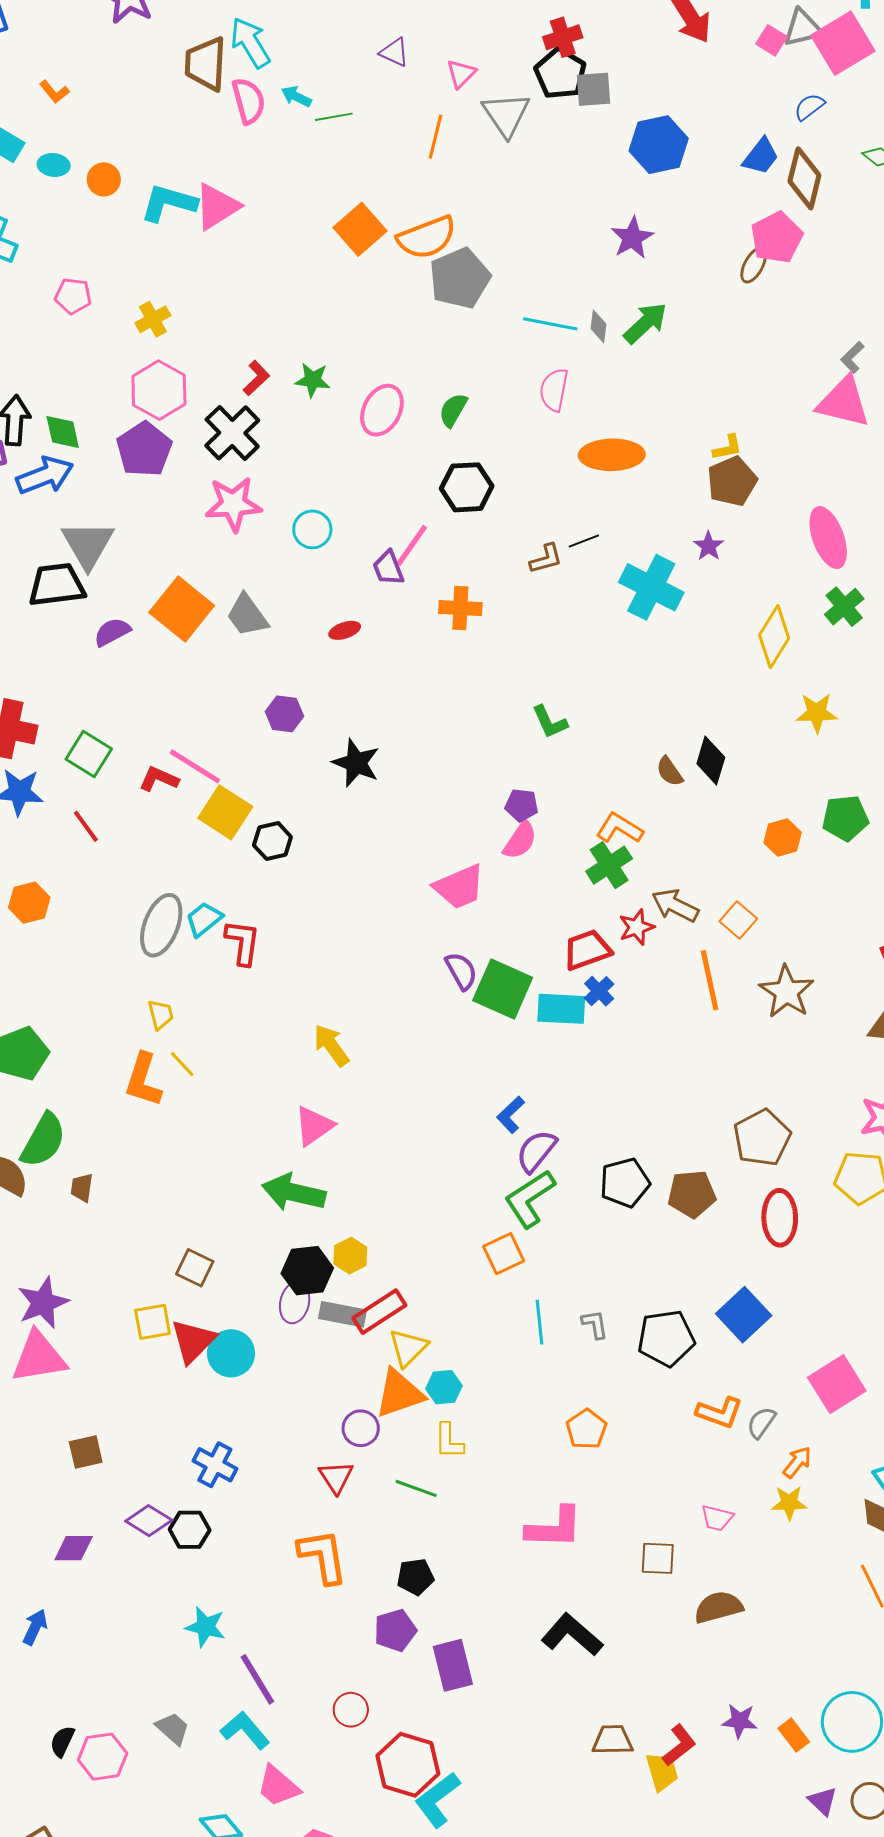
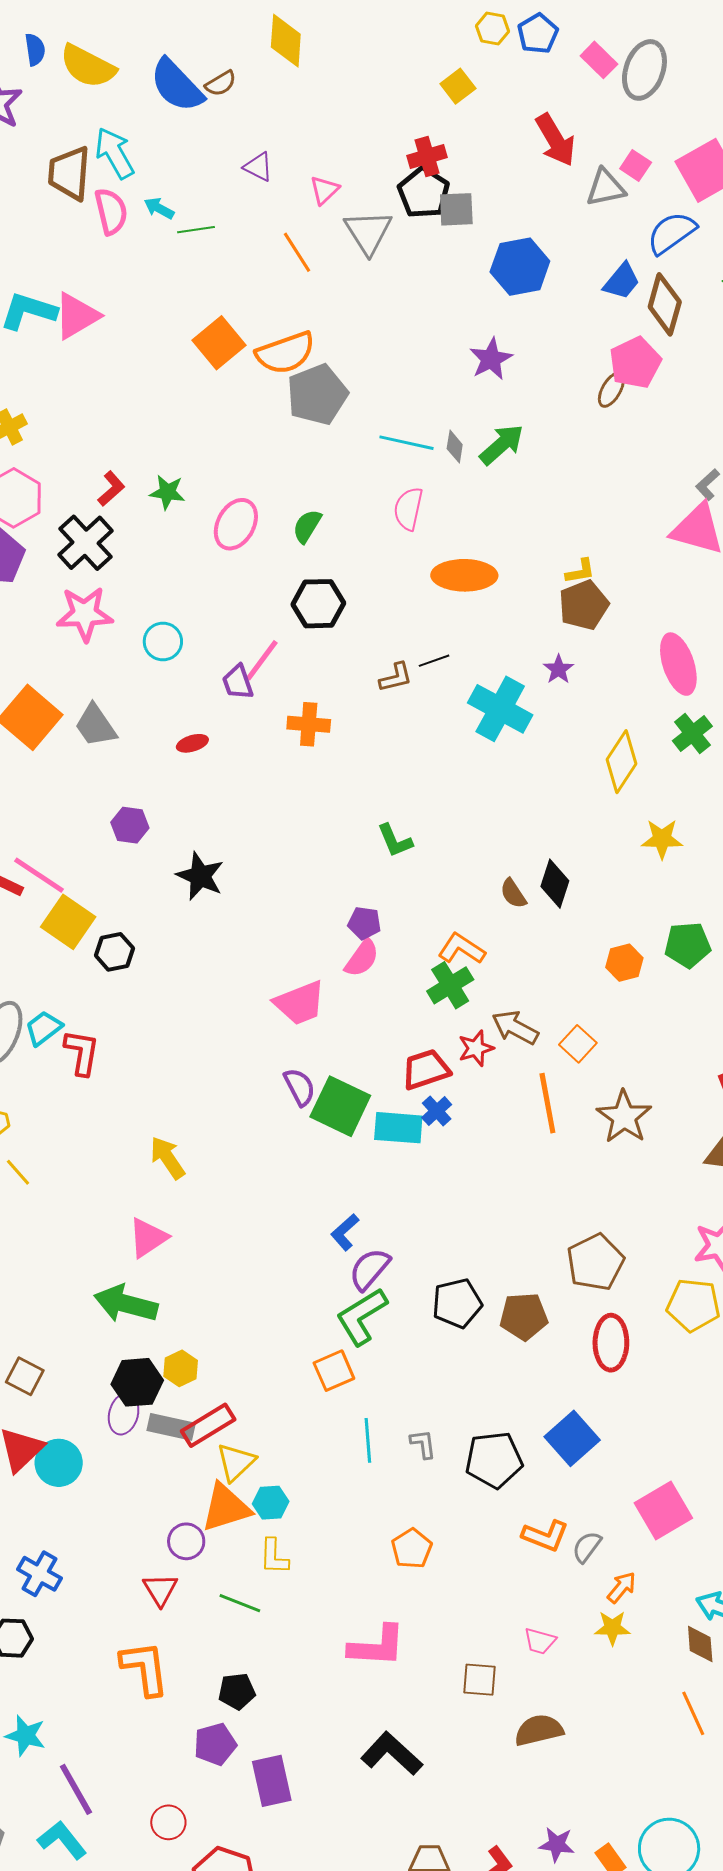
gray triangle: (803, 28) -> (606, 188), moved
blue semicircle: (809, 107) -> (672, 233), size x1.6
orange line: (436, 137) -> (297, 252), turned -48

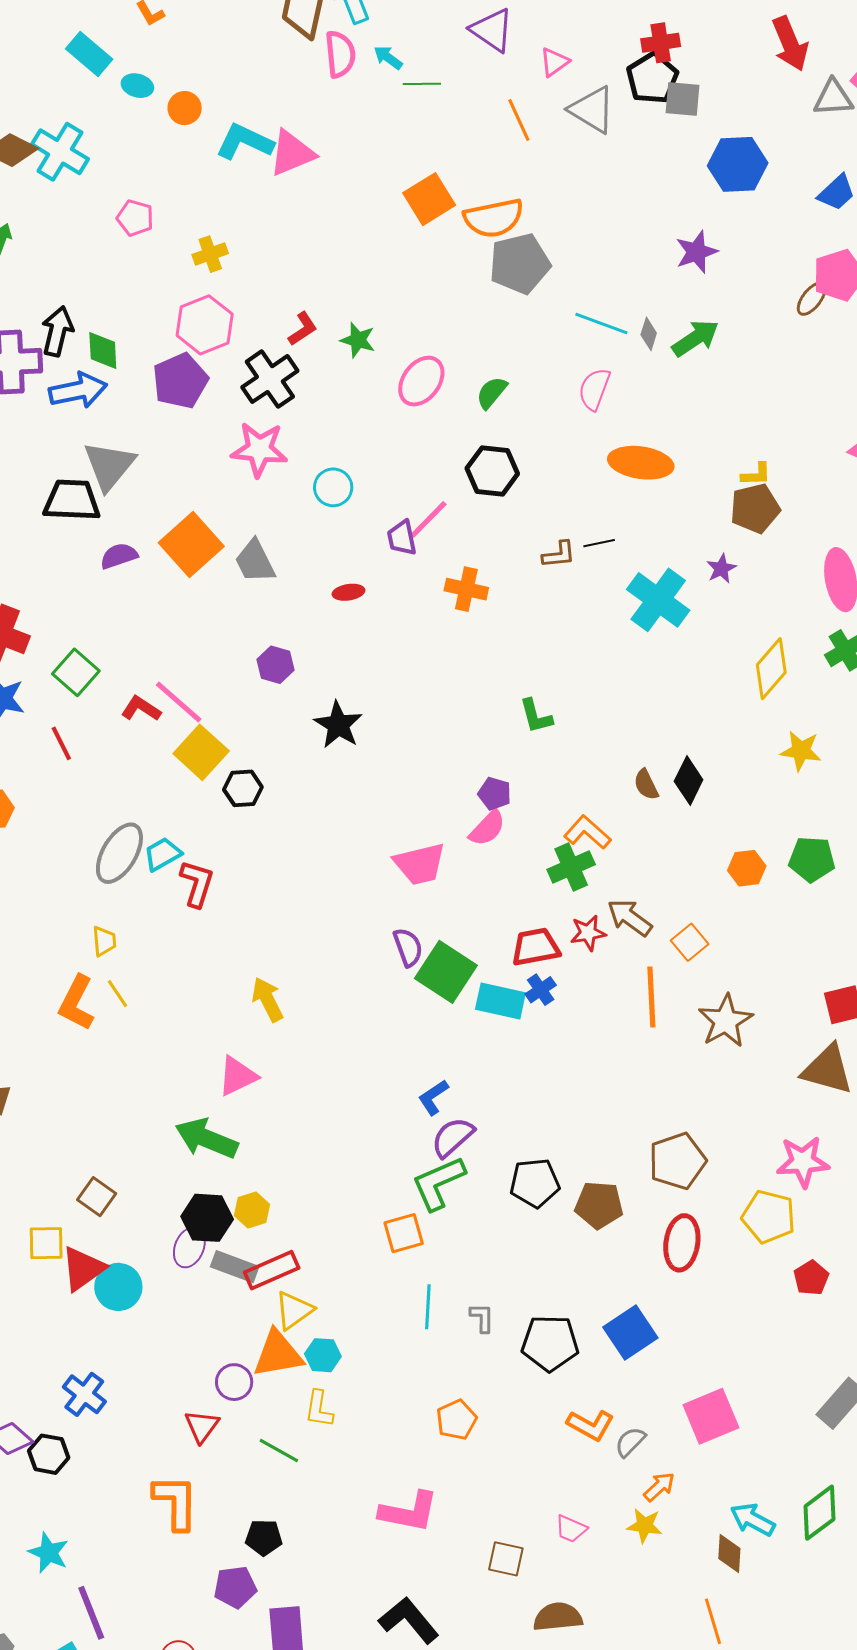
purple triangle: (258, 167) -> (492, 30), size x1.5
gray triangle: (368, 232) -> (592, 110), turned -34

